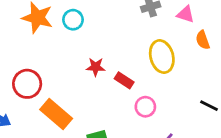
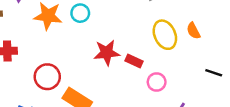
orange semicircle: (203, 40) -> (193, 31), moved
red star: (96, 67) -> (107, 53), size x1.5

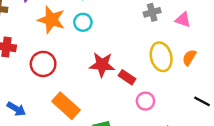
orange semicircle: (193, 31) -> (189, 58), turned 49
red circle: (47, 77) -> (43, 64), moved

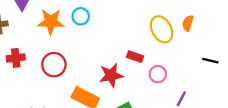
red star: (102, 65) -> (111, 75), moved

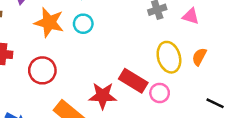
red rectangle: (135, 57) -> (133, 81), size x1.5
pink circle: (158, 74) -> (160, 93), moved

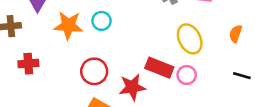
orange semicircle: (199, 57) -> (236, 34), moved
red circle: (42, 70) -> (94, 71), moved

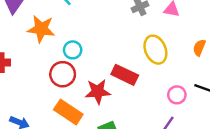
cyan circle: (102, 21) -> (73, 50), moved
pink circle: (187, 75) -> (177, 95), moved

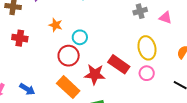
orange star: (41, 29) -> (56, 25), moved, size x0.6
pink circle: (177, 95) -> (147, 73), moved

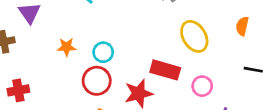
red cross: (20, 38) -> (18, 90), moved
pink circle: (147, 73) -> (202, 86), moved

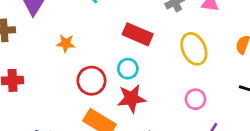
cyan circle: (103, 52) -> (128, 69), moved
red rectangle: (165, 70) -> (138, 34), moved

